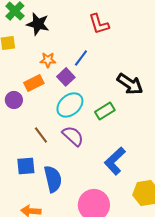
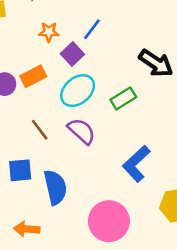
orange rectangle: (34, 83) -> (33, 76), moved

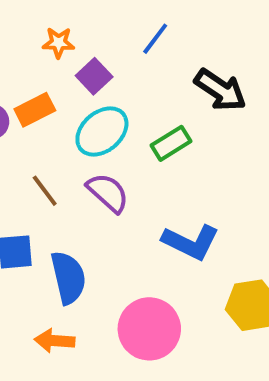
blue line: (92, 29) -> (155, 39), moved
blue L-shape: (136, 164) -> (191, 242), turned -111
orange arrow: (27, 229) -> (55, 341), moved

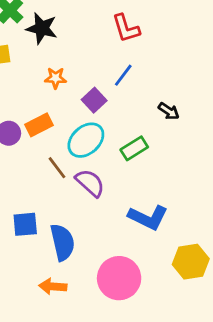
purple square: (94, 76) -> (94, 100), moved
black arrow: (220, 90) -> (169, 111), size x0.6
brown line: (45, 191) -> (57, 168), moved

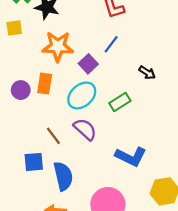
orange star: (56, 78) -> (58, 46), size x1.8
orange rectangle: (39, 125) -> (45, 83), turned -54
brown line: (57, 168) -> (53, 136), moved

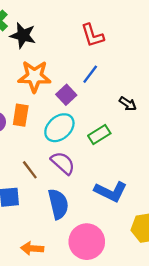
blue semicircle: (63, 176) -> (58, 204), moved

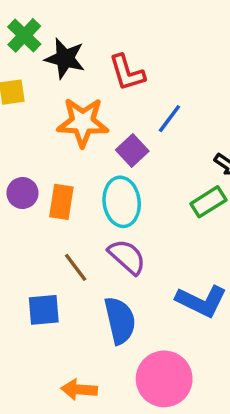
red L-shape: (92, 35) -> (127, 73), moved
orange rectangle: (21, 115) -> (61, 202), moved
cyan ellipse: (59, 128) -> (122, 202), turned -56
green rectangle: (99, 135) -> (208, 202), moved

